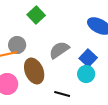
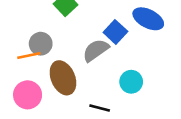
blue square: (88, 58) -> (115, 32), moved

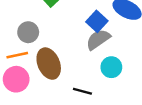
gray semicircle: (96, 50) -> (98, 39), moved
orange line: (29, 56) -> (17, 55), moved

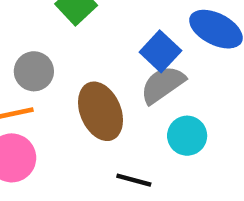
brown ellipse: (49, 64) -> (101, 111), moved

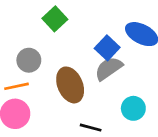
cyan circle: (187, 136) -> (133, 108), moved

